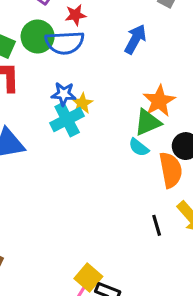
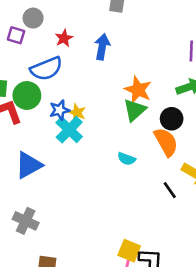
red star: (76, 15) -> (64, 38), moved
green circle: (38, 36) -> (27, 96), moved
cyan semicircle: (139, 147) -> (127, 159), moved

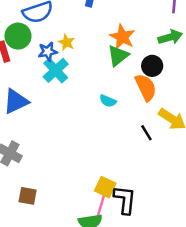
yellow star: (77, 113) -> (66, 42), moved

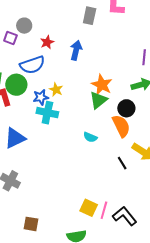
cyan cross: (56, 70) -> (47, 113), turned -35
brown square: (28, 196) -> (31, 224), moved
black L-shape: (125, 200) -> (125, 216), moved, turned -45
pink line: (101, 206) -> (104, 210), moved

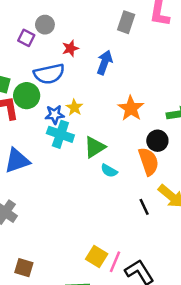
green triangle: (98, 100) -> (95, 147), moved

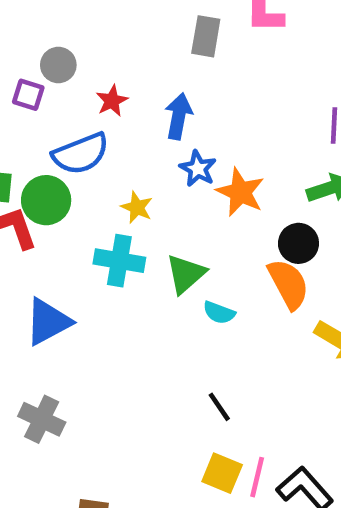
blue star: (55, 115) -> (198, 169), moved, turned -30
black line: (144, 207) -> (219, 407), moved

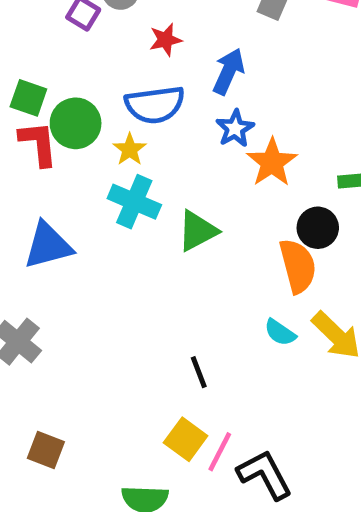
blue semicircle: (81, 154) -> (155, 105), moved
yellow star: (137, 207) -> (130, 149), moved
cyan semicircle: (219, 313) -> (280, 333), moved

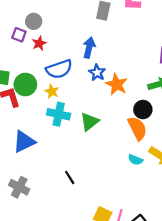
red star: (165, 40) -> (39, 43), moved
black line: (199, 372) -> (70, 177), moved

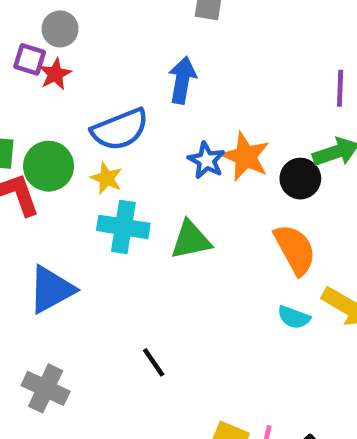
red star: (39, 43) -> (55, 74), moved
blue star: (97, 73) -> (206, 160), moved
black circle: (143, 110) -> (300, 179), moved
green triangle: (89, 122) -> (191, 240), turned 30

